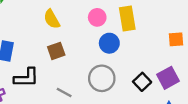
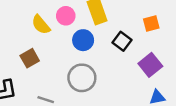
yellow semicircle: (52, 19) -> (41, 25), moved
black square: (142, 82) -> (122, 41), moved

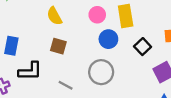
yellow semicircle: (41, 25) -> (54, 16), moved
brown square: (30, 58) -> (58, 46), turned 35

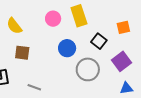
blue circle: (108, 39) -> (67, 48), moved
gray circle: (101, 72) -> (88, 69), moved

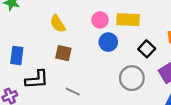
yellow rectangle: (79, 16) -> (128, 20), turned -75
blue circle: (67, 48) -> (108, 42), moved

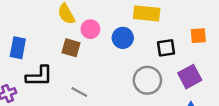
pink circle: (100, 20) -> (90, 29), moved
black square: (147, 49) -> (166, 48), turned 35

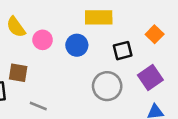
orange square: (198, 36) -> (155, 34), turned -35
brown square: (71, 48) -> (18, 73), moved

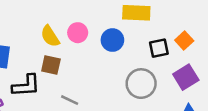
yellow semicircle: (16, 27) -> (50, 36), moved
orange square: (155, 34) -> (184, 40), moved

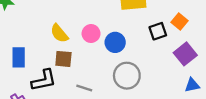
pink circle: (78, 33) -> (91, 34), moved
blue circle: (112, 40) -> (115, 42), moved
gray circle: (141, 84) -> (127, 76), moved

